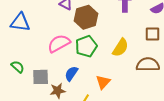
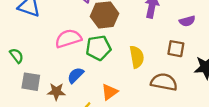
yellow semicircle: (120, 48) -> (137, 57), turned -54
gray square: (41, 77) -> (31, 82), moved

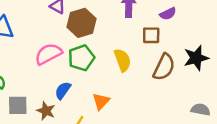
brown square: (176, 49) -> (151, 35), moved
brown semicircle: (164, 82) -> (164, 67), moved, turned 115
brown star: (56, 92) -> (46, 111), turned 30

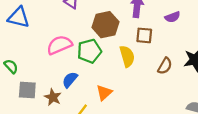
brown hexagon: (81, 23) -> (105, 25), moved
brown square: (151, 35) -> (144, 35), moved
brown semicircle: (164, 67) -> (165, 66), size x0.7

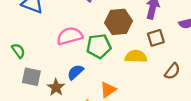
brown square: (144, 35) -> (156, 38), turned -30
yellow semicircle: (127, 56) -> (136, 56), turned -80

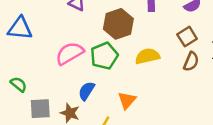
brown square: (156, 38) -> (187, 37), moved

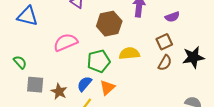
green pentagon: (104, 56) -> (99, 61), moved
blue semicircle: (86, 91) -> (84, 84), moved

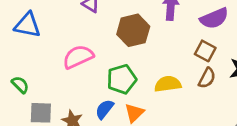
purple semicircle: (172, 17) -> (214, 18), size x1.5
brown square: (164, 42) -> (205, 51), turned -35
yellow semicircle: (129, 53) -> (168, 84), moved

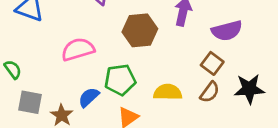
blue semicircle: (104, 109) -> (89, 97), moved

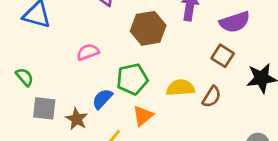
pink semicircle: (78, 49) -> (88, 52), size x0.7
brown semicircle: (210, 92) -> (212, 97), moved

